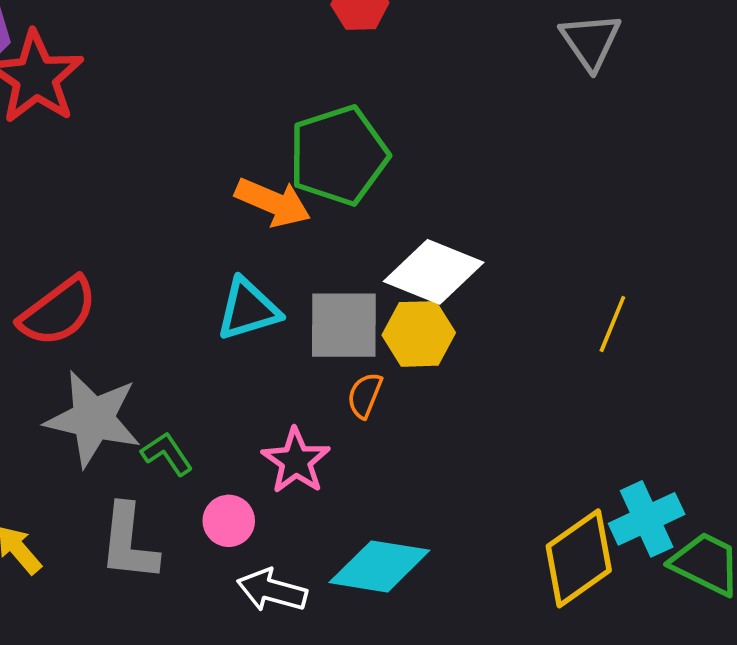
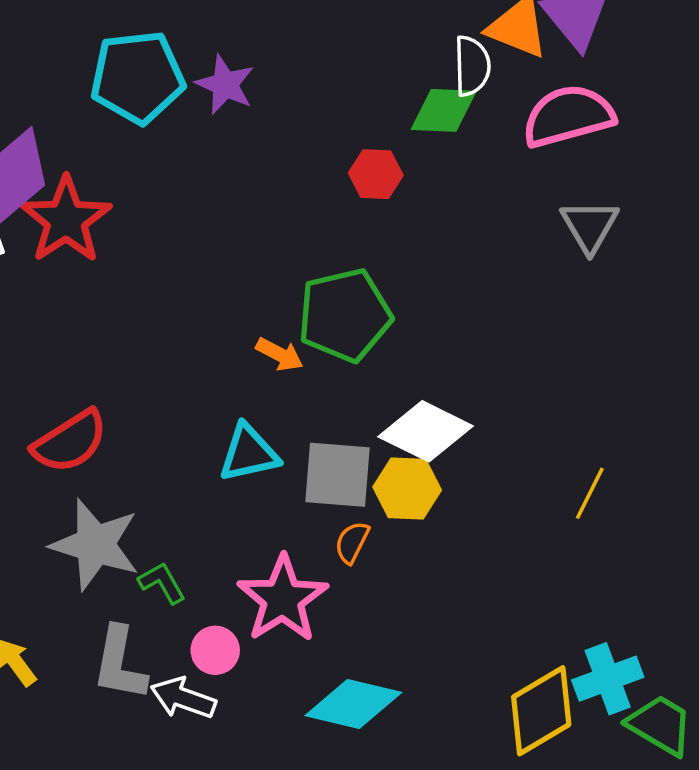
orange arrow: (273, 202) -> (280, 354), size x0.7
pink star: (296, 461) -> (283, 599), size x1.4
white arrow: (272, 590) -> (183, 698), moved

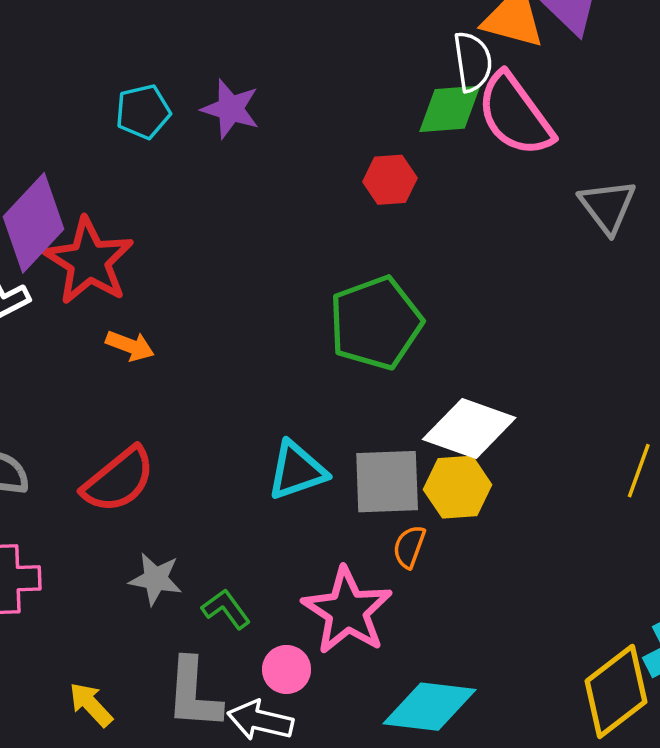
cyan pentagon: (137, 77) -> (143, 112), size x0.6
pink semicircle: (568, 116) -> (515, 115), moved, turned -104
orange arrow: (280, 354) -> (130, 346), moved
gray star: (95, 545) -> (156, 579), size x0.6

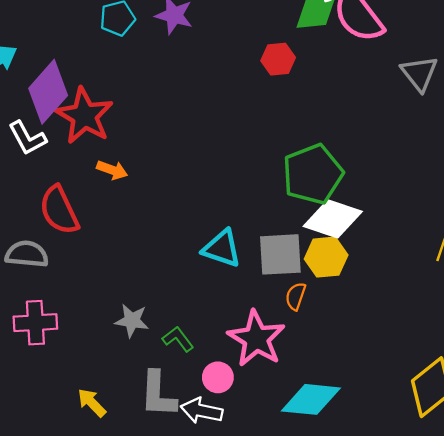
green pentagon: (376, 323) -> (313, 174), moved
cyan triangle: (297, 471) -> (222, 249), turned 39
red semicircle: (119, 480) -> (59, 210), moved, turned 105

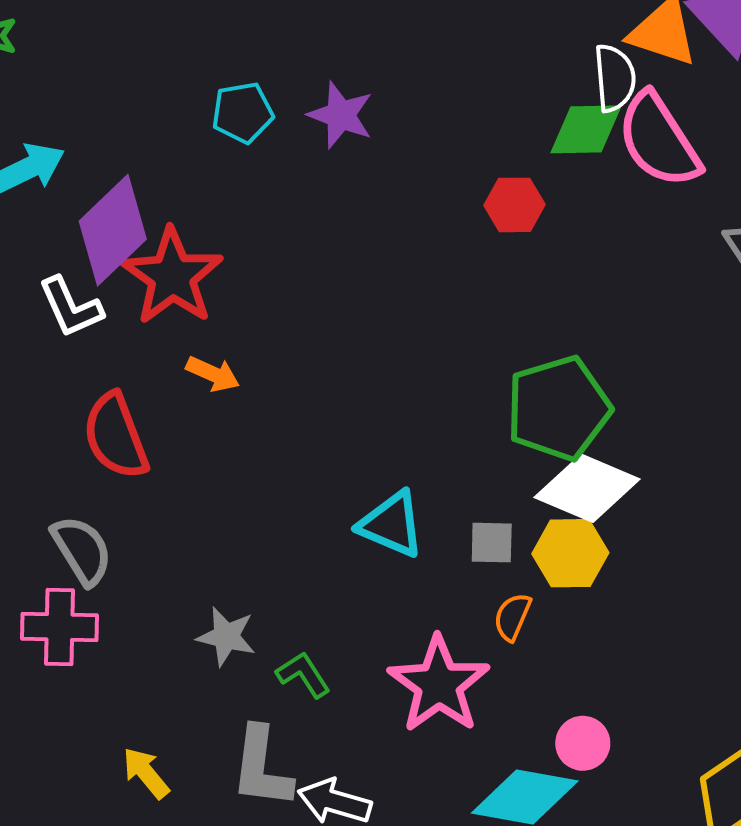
gray semicircle: (27, 254) -> (82, 550), moved, turned 48
gray square: (280, 254) -> (492, 543), size x0.6
pink circle: (218, 377) -> (583, 743), moved

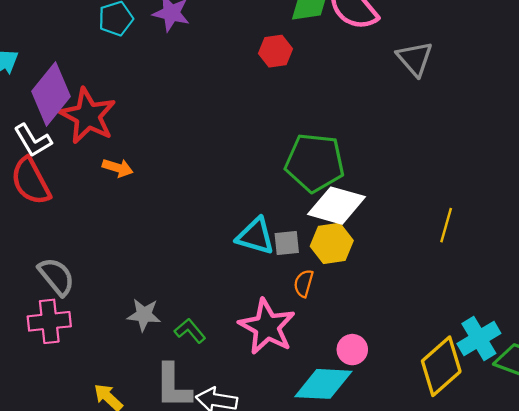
green pentagon: (558, 408) -> (315, 163), turned 30
red semicircle: (116, 436) -> (31, 181), moved
cyan triangle: (391, 524) -> (255, 236), moved

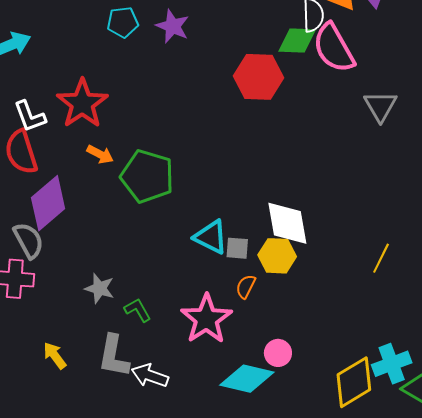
red hexagon: (275, 51) -> (259, 77), size x1.6
purple diamond: (51, 94) -> (48, 203), moved
green pentagon: (315, 163) -> (147, 176), moved
white diamond: (337, 206) -> (287, 223), turned 54

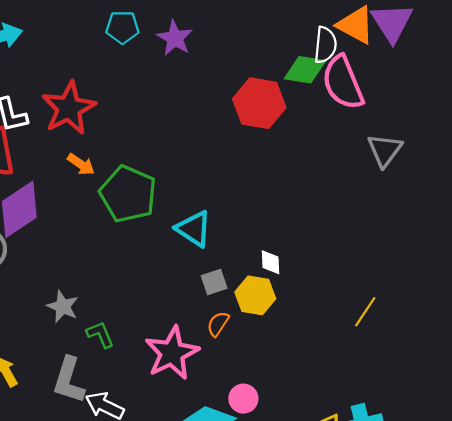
white diamond: (287, 223) -> (271, 262), size x0.5
cyan triangle: (211, 237) -> (194, 229), moved
gray square: (237, 248) -> (214, 282), turned -30

